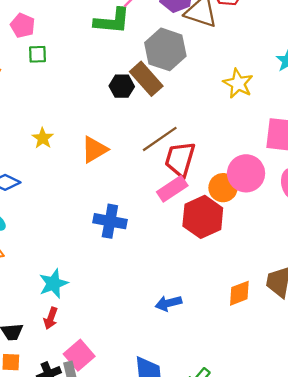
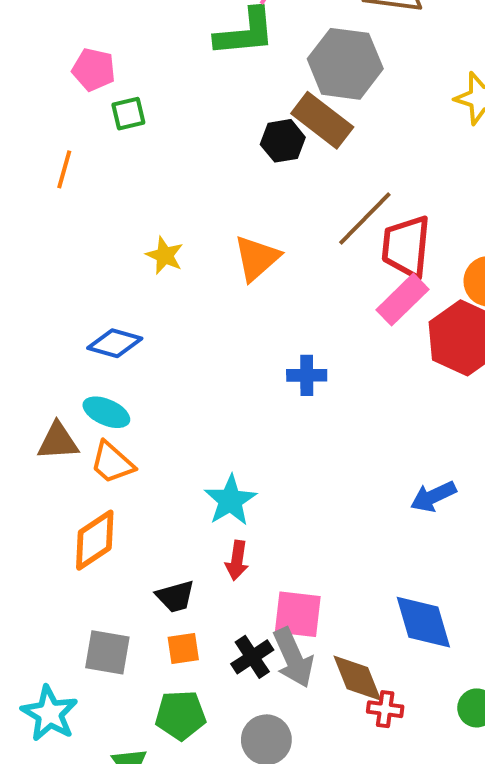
blue cross: (110, 221) -> (307, 375), size x0.7
pink square: (79, 355) -> (298, 614), turned -32

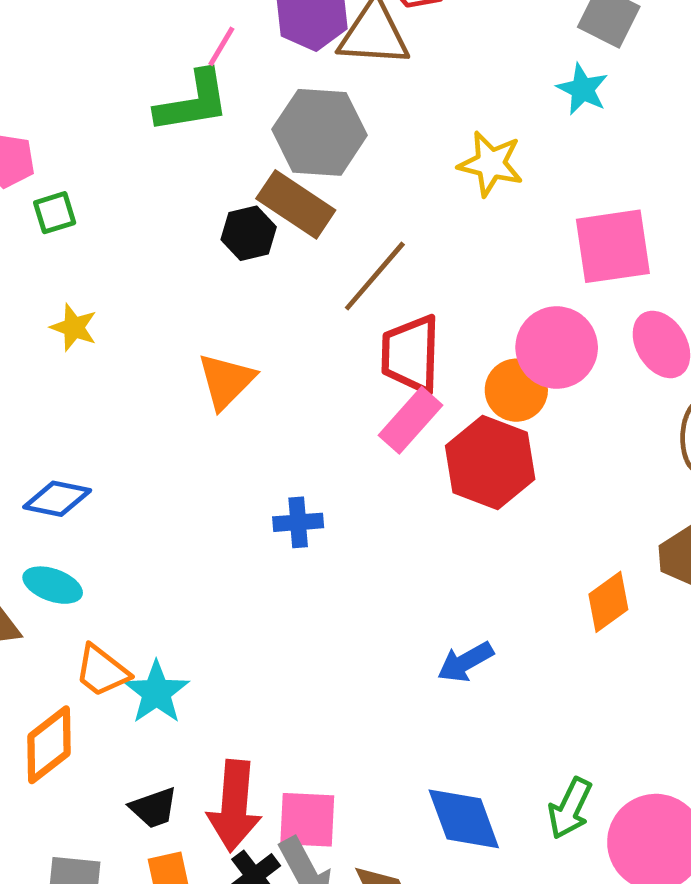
brown line: (365, 219) -> (375, 276), moved
yellow star: (165, 255) -> (74, 327), moved
orange trapezoid: (112, 463) -> (102, 671), moved
cyan star: (230, 500) -> (156, 692), moved
red arrow: (237, 560) -> (234, 806), moved, size x1.8

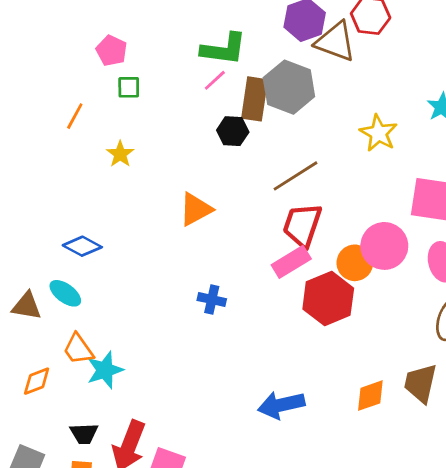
pink line: (221, 46) -> (215, 80), moved
brown rectangle: (296, 204) -> (255, 99), moved, turned 48
blue arrow: (465, 662) -> (281, 405), size x1.4
orange diamond: (49, 745) -> (37, 381), size x0.7

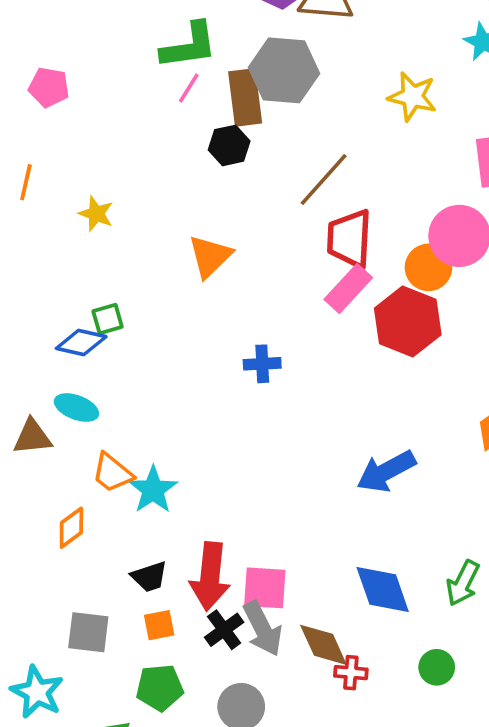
green square: (129, 87) -> (108, 319), moved

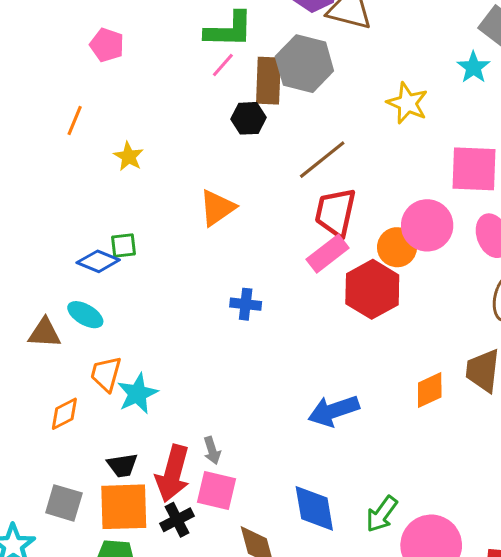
orange trapezoid: (112, 473) -> (106, 374), turned 57
orange square: (159, 625) -> (124, 507), size x2.0
gray arrow: (263, 629) -> (212, 450), moved, size x0.6

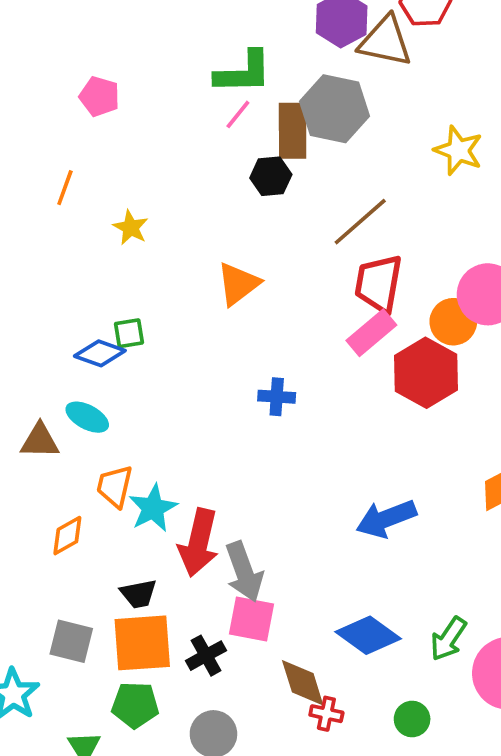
gray arrow: (212, 450) -> (244, 572), size x1.8
red arrow: (173, 473) -> (199, 543), moved
blue diamond: (314, 508) -> (368, 635), turned -42

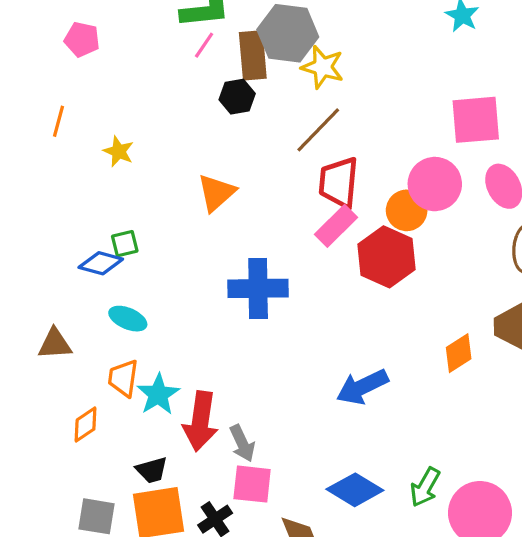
yellow star: (458, 150) -> (323, 67), moved
blue cross: (277, 397) -> (258, 288), size x1.8
cyan ellipse: (87, 417) -> (128, 319), moved
gray arrow: (244, 572) -> (242, 443), size x0.7

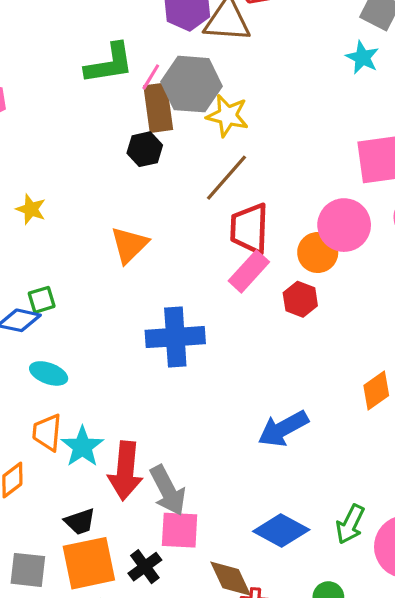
pink line: (204, 45) -> (151, 77), moved
red hexagon: (387, 257) -> (300, 299), size x0.6
gray arrow: (242, 443) -> (168, 490), size x1.4

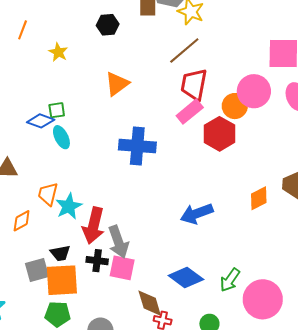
black hexagon: (145, 149) -> (108, 25), moved
red hexagon: (300, 299) -> (219, 134), size x1.5
cyan ellipse: (49, 373) -> (61, 137), moved, turned 35
black cross: (145, 567) -> (97, 261), moved, turned 35
gray square: (28, 570) -> (37, 270), moved, turned -30

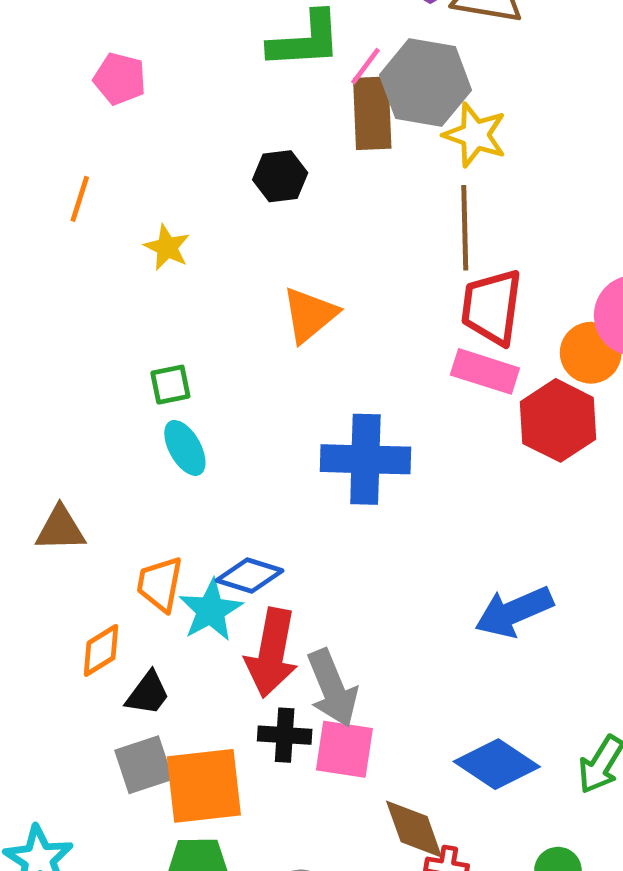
brown line: (184, 50) -> (465, 228), turned -48
pink rectangle: (190, 112) -> (485, 371), turned 60
blue diamond: (41, 121) -> (249, 576), moved
black trapezoid: (60, 253) -> (148, 693), moved, turned -40

